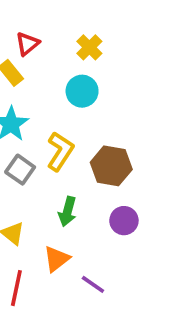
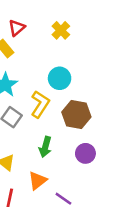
cyan circle: (82, 91) -> (60, 78), moved

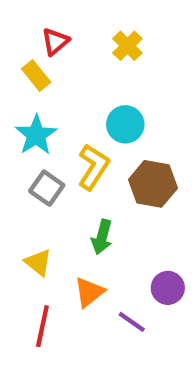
purple circle: (85, 153) -> (168, 288), moved

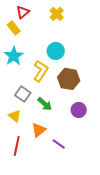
gray square: (47, 188) -> (23, 94), moved
green arrow: (102, 237) -> (45, 104), turned -63
purple circle: (168, 288) -> (79, 110), moved

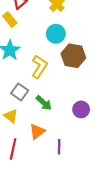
cyan circle: (56, 51) -> (56, 34), moved
brown hexagon: (69, 79) -> (73, 56), moved
purple line: (59, 144) -> (59, 147), turned 56

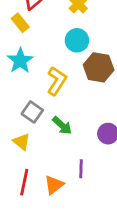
orange triangle: (37, 131) -> (54, 185), moved
purple line: (59, 147) -> (81, 169), moved

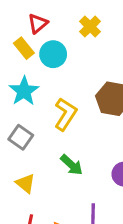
cyan circle: (77, 40) -> (53, 54), moved
gray square: (32, 112) -> (21, 137), moved

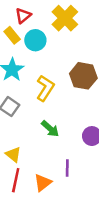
yellow cross: (90, 27) -> (65, 18), size x1.5
yellow triangle: (25, 183) -> (13, 154), moved

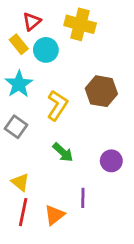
yellow cross: (65, 18) -> (80, 24), turned -30

